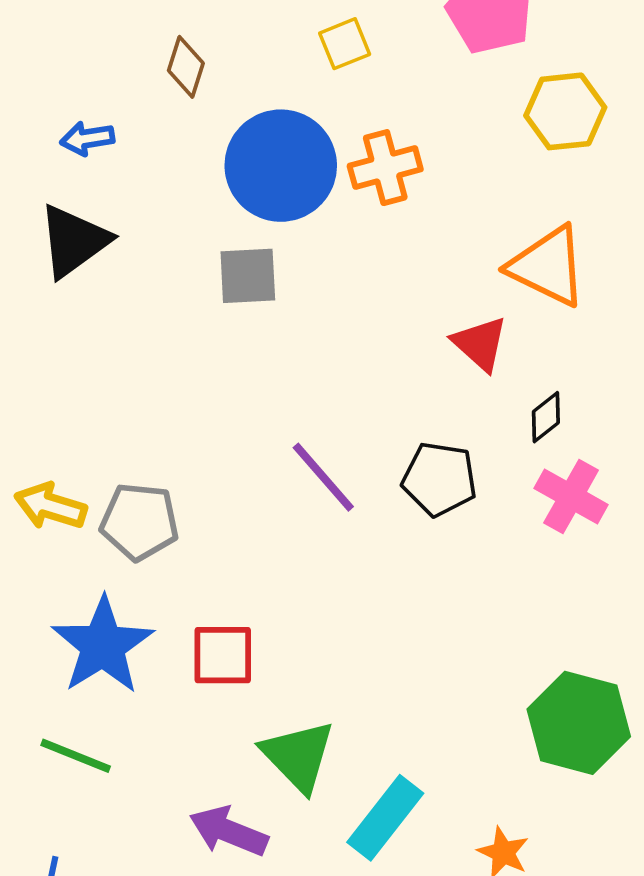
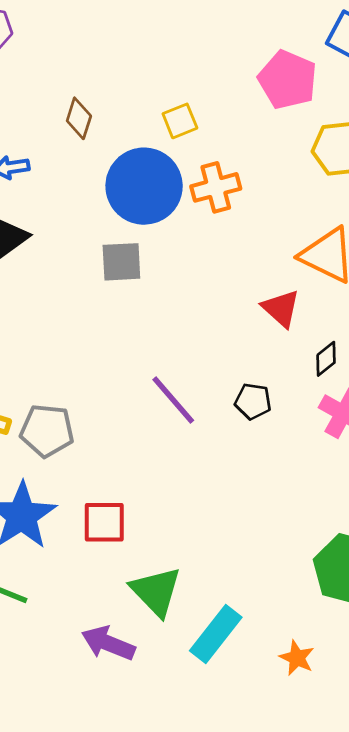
yellow square: (345, 44) -> (180, 121), moved
black pentagon: (439, 479) -> (253, 401), size x0.7

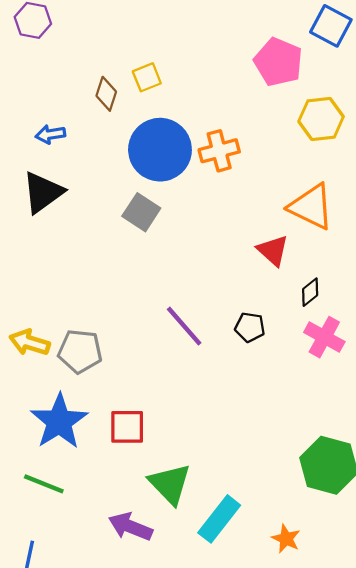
yellow square: (180, 121) -> (147, 77), moved
gray square: (121, 262) -> (141, 212), turned 36

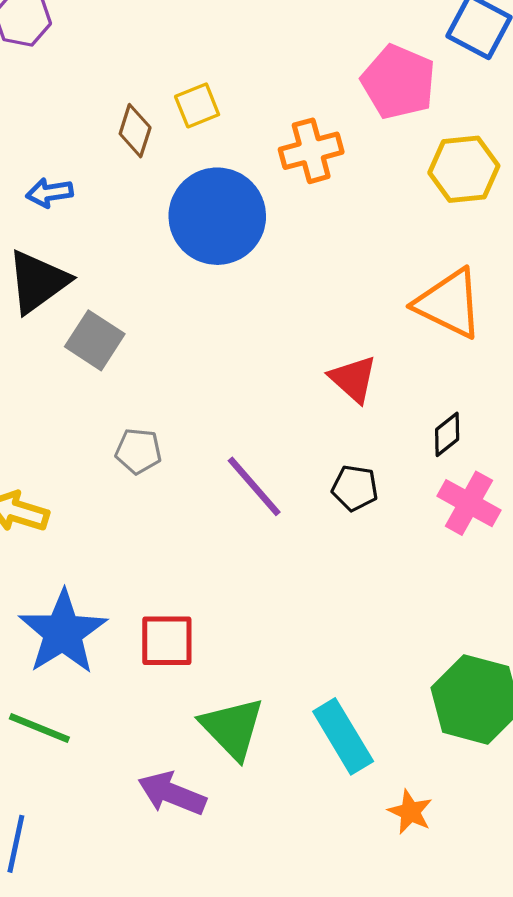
orange cross: (219, 151) -> (311, 151), moved
gray square: (141, 212) -> (95, 340), moved
red triangle: (273, 250) -> (353, 379), moved
gray pentagon: (80, 351) -> (138, 451), moved, size x0.7
cyan rectangle: (219, 519) -> (343, 736), moved, turned -69

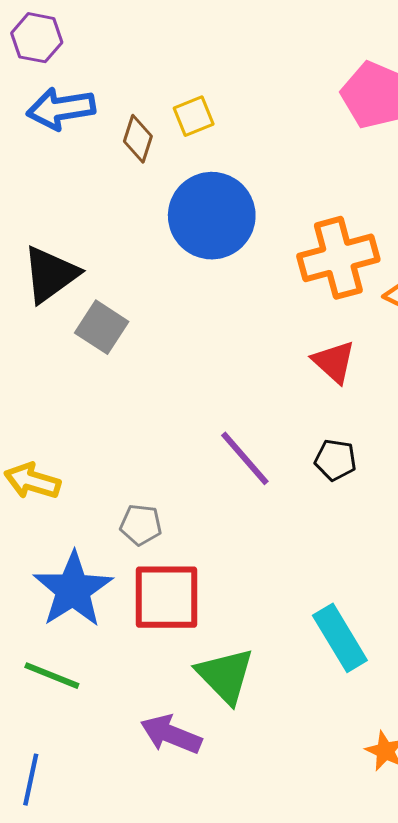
orange cross: (311, 151) -> (338, 258), moved, size x1.4
blue arrow: (49, 193) -> (61, 109), moved, size x1.6
gray pentagon: (138, 451) -> (141, 525), moved
red square: (167, 641) -> (166, 597), size x1.4
cyan rectangle: (343, 736) -> (340, 638), moved

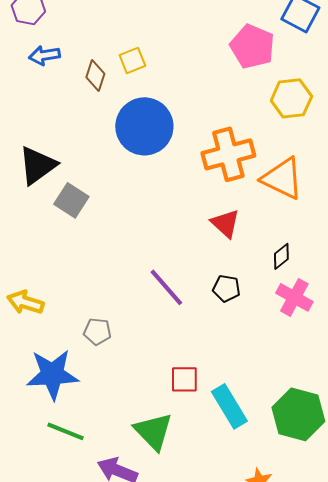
blue arrow: (61, 109) -> (44, 55), size x0.7
blue star: (73, 590) -> (52, 374), turned 30
red square: (166, 597) -> (184, 379), moved, size x0.6
green line: (52, 676) -> (65, 431), moved

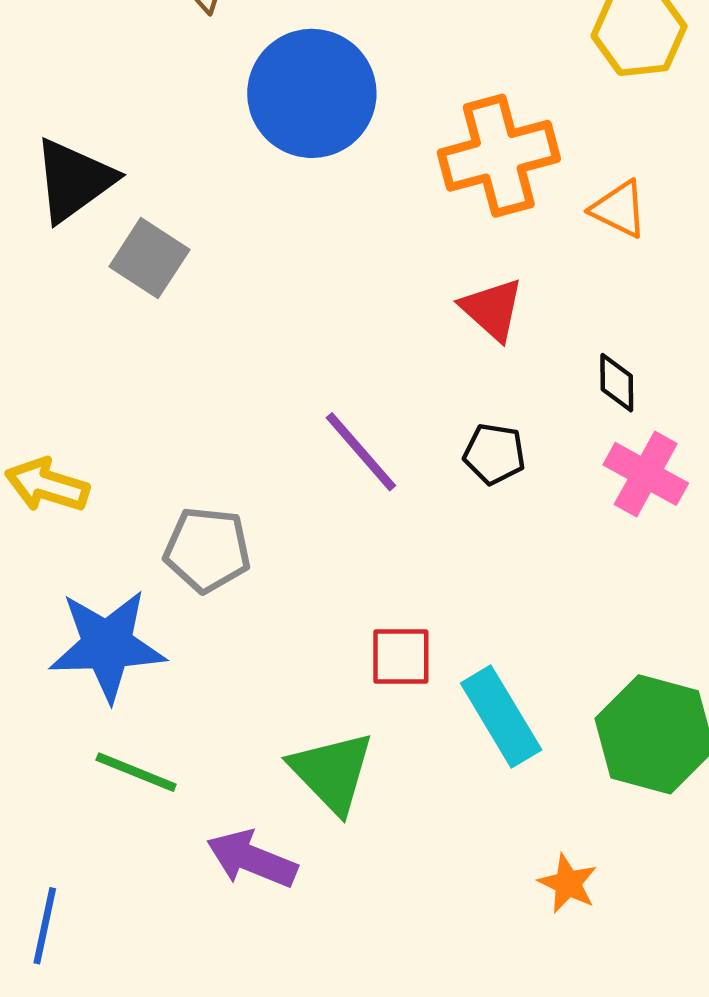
orange triangle: (282, 178) -> (619, 209), size x0.6
black diamond: (281, 256) -> (617, 383), turned -52
gray pentagon: (97, 331) -> (207, 550), size x1.4

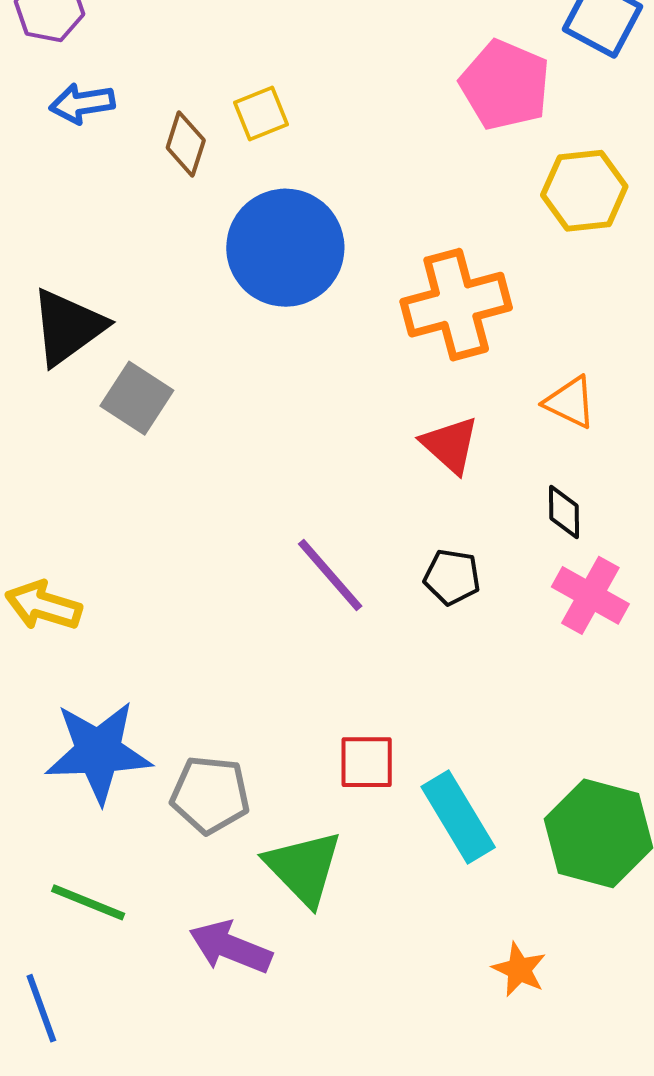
orange triangle: (619, 209) -> (570, 402), moved
gray pentagon: (207, 550) -> (210, 795), moved
green line: (136, 772) -> (88, 902), moved
blue line: (45, 926) -> (41, 1008), turned -32

